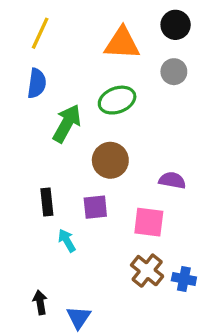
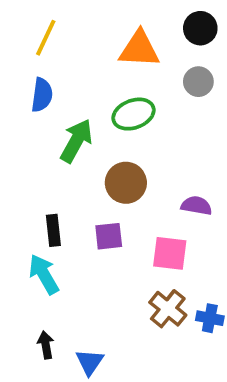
cyan arrow: (67, 241) -> (44, 274), moved, size x1.5

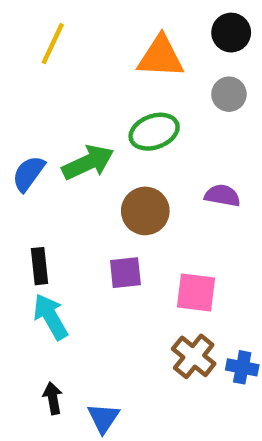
blue semicircle: (42, 95) -> (29, 174), moved, turned -152
green arrow: (76, 141) -> (88, 163), turned 36
purple semicircle: (196, 206) -> (222, 196), moved
black rectangle: (53, 230) -> (40, 266), moved

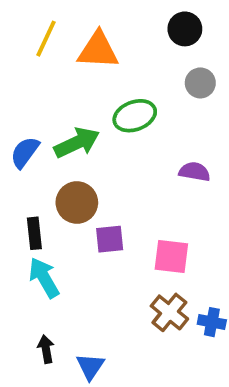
black circle: (231, 33) -> (185, 29), moved
orange triangle: (161, 57) -> (98, 50), moved
brown circle: (145, 211) -> (77, 203), moved

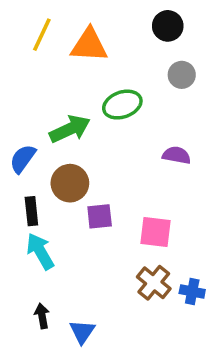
blue semicircle: (25, 152) -> (23, 159), moved

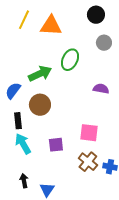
green ellipse: (122, 105) -> (70, 60), turned -45
purple square: (100, 216) -> (56, 145), moved

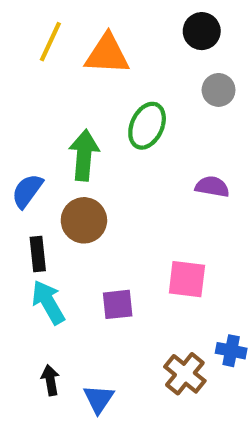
green arrow: (40, 74) -> (84, 155), turned -60
brown cross: (88, 162) -> (185, 374), moved

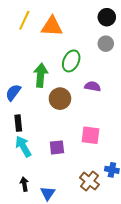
black circle: (202, 31) -> (107, 17), moved
purple semicircle: (212, 187) -> (93, 86), moved
brown circle: (84, 220) -> (60, 99), moved

